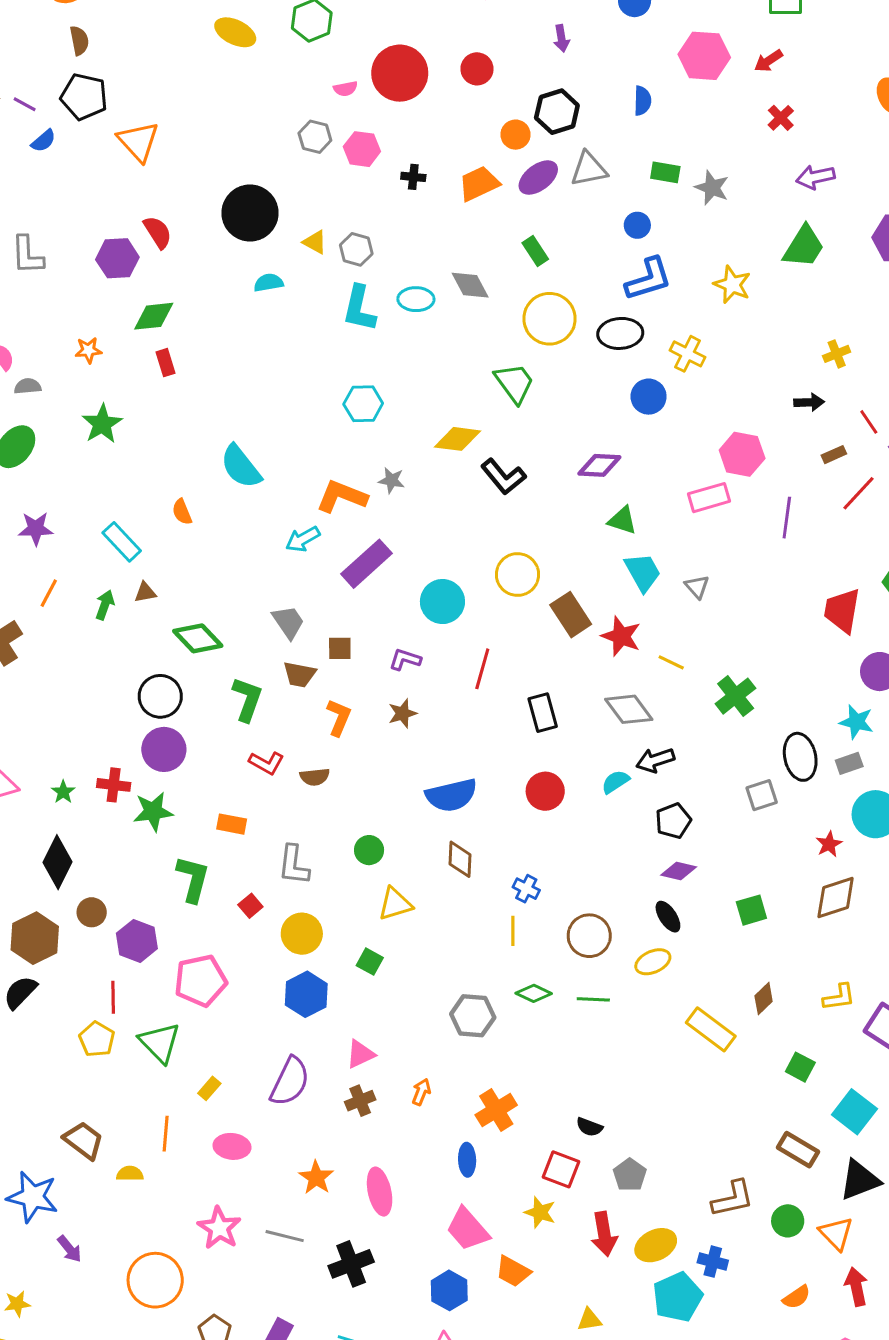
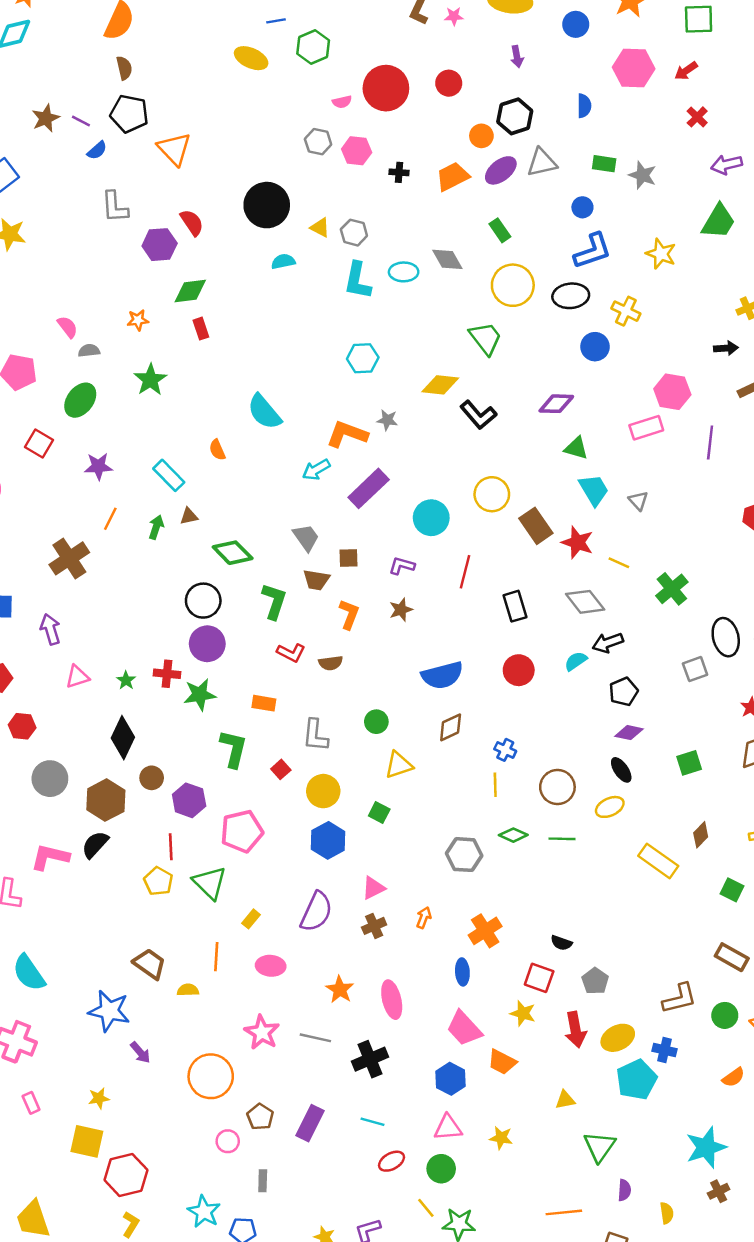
gray L-shape: (27, 255) -> (115, 207), moved
brown diamond: (460, 859) -> (451, 727), turned 64

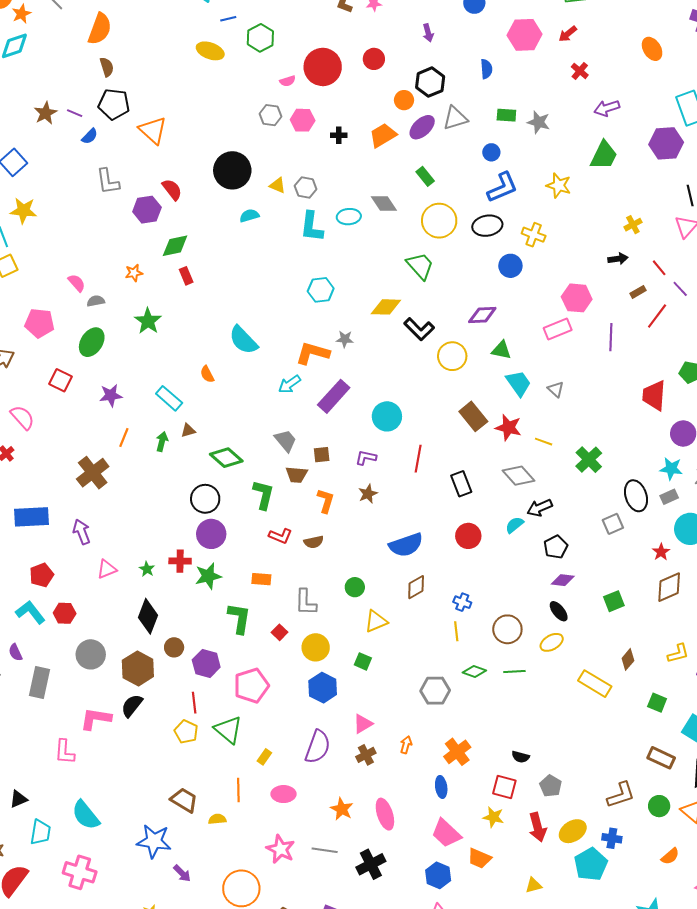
yellow circle: (492, 494) -> (452, 356), moved

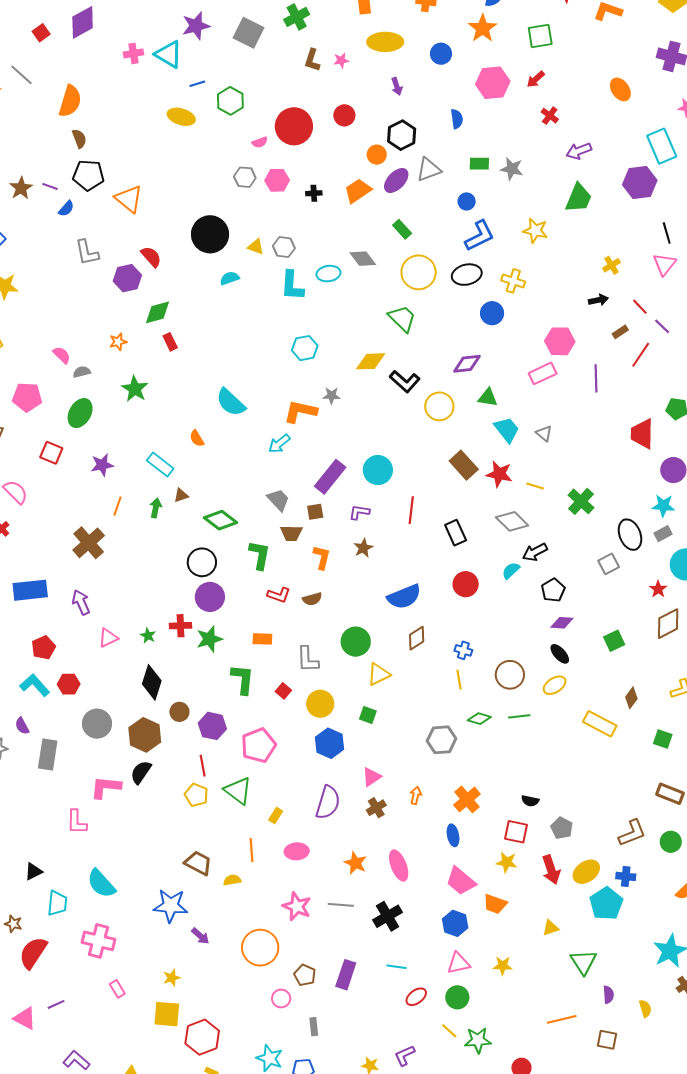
purple rectangle: (334, 396) -> (330, 477), moved
green circle: (355, 587) -> (356, 642), size x1.5

